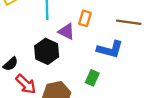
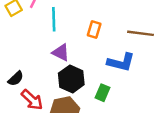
purple triangle: (66, 31) -> (61, 53), moved
black hexagon: (47, 51) -> (71, 79), moved

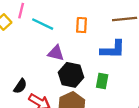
cyan line: (54, 19) -> (43, 24), turned -50

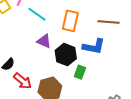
orange rectangle: (82, 25) -> (70, 21), size x1.5
black hexagon: (71, 75) -> (66, 55), moved

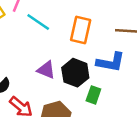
purple triangle: (44, 41) -> (46, 70), moved

